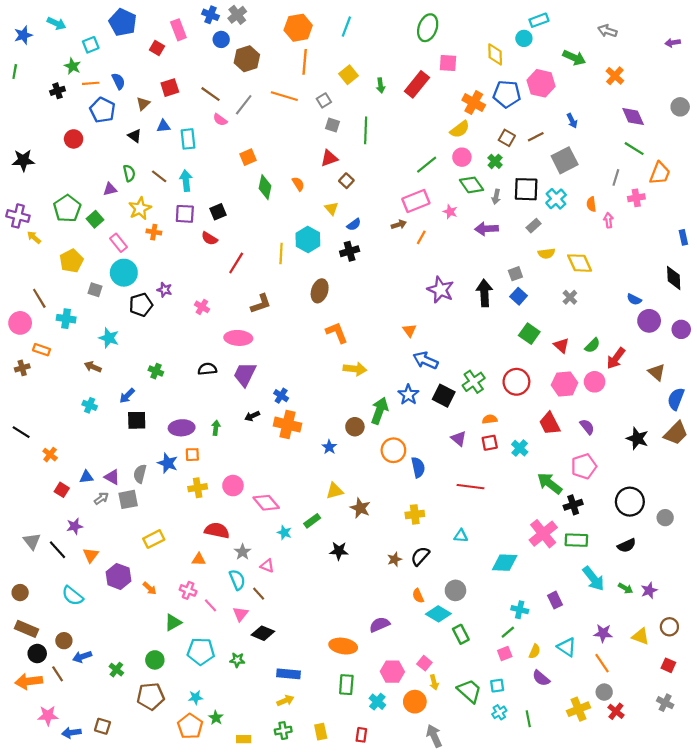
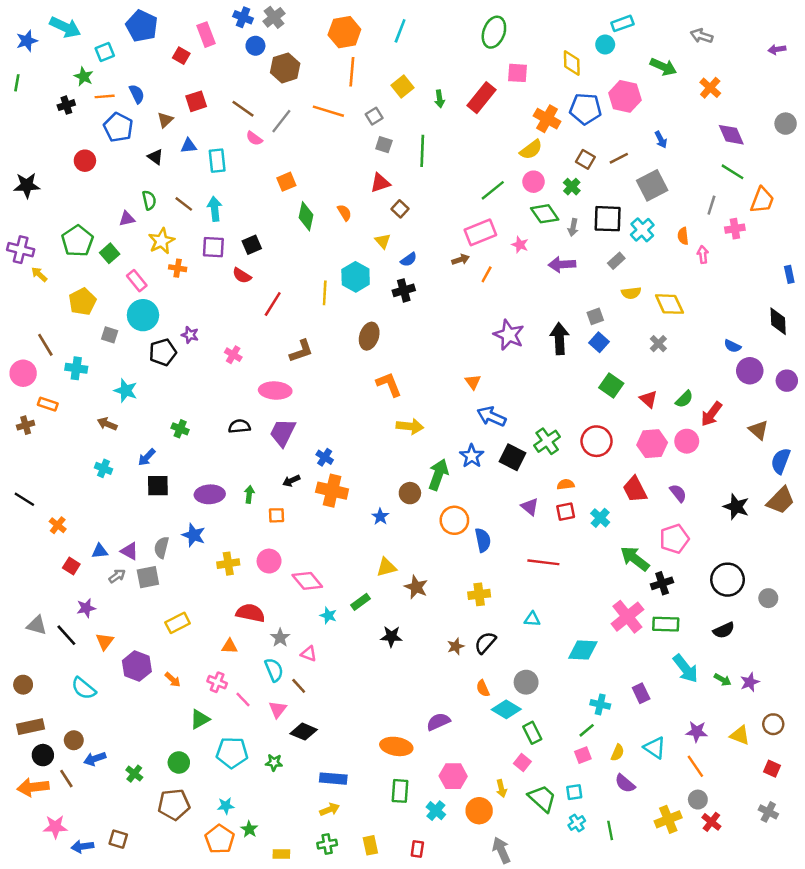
cyan arrow: (56, 23) -> (65, 27), size x1.4
orange square: (192, 455) -> (276, 515), moved
gray triangle: (32, 541) -> (37, 625), turned -36
brown rectangle: (26, 629) -> (31, 727), turned -35
pink square: (424, 663) -> (522, 762), moved

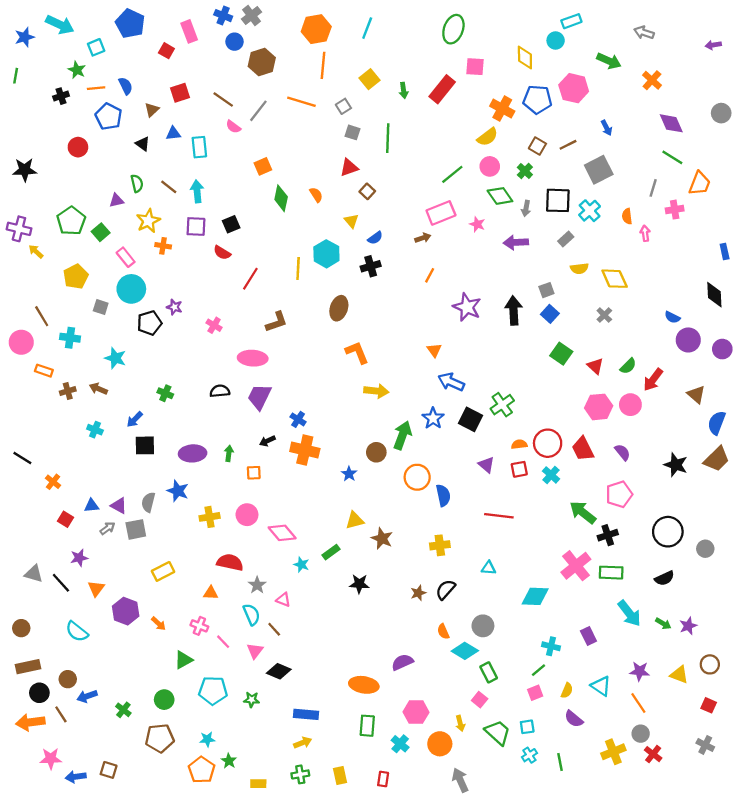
orange line: (487, 274) -> (430, 275), moved
brown cross: (26, 425) -> (68, 391), moved
red circle: (597, 441) -> (548, 443), moved

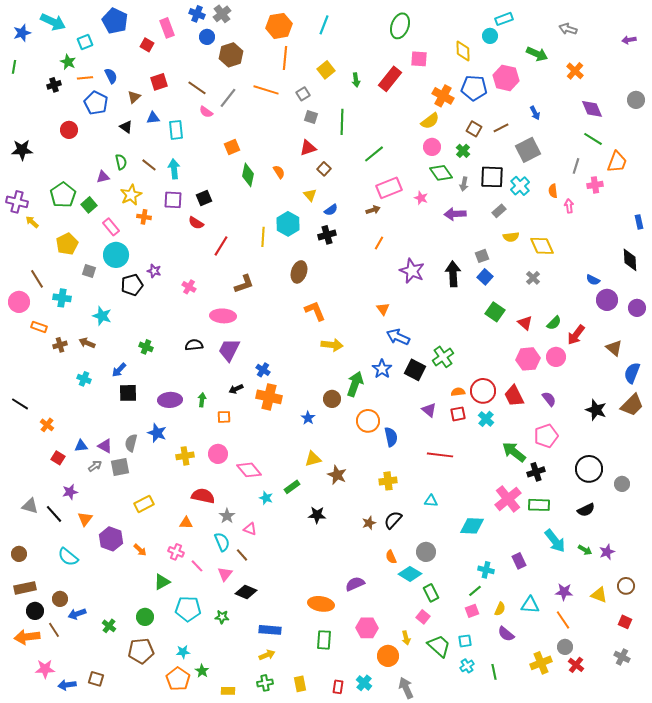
green line: (452, 174) -> (374, 154), moved
cyan triangle: (601, 686) -> (530, 605), turned -30
cyan cross: (400, 744) -> (364, 683), moved

